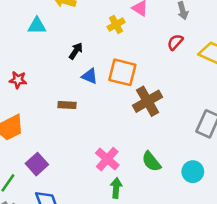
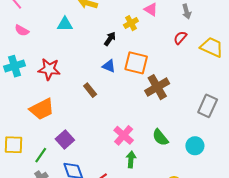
black arrow: (76, 51) -> (110, 39), moved
red star: (18, 80) -> (49, 69), size x1.5
brown rectangle: (67, 105) -> (90, 90), turned 48

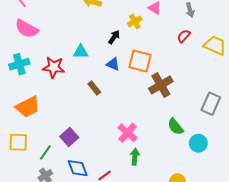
cyan triangle: (65, 24) -> (81, 52), moved
pink semicircle: (22, 30) -> (27, 29), size x1.6
orange trapezoid: (42, 109) -> (28, 107), moved
green semicircle: (160, 137) -> (175, 127), moved

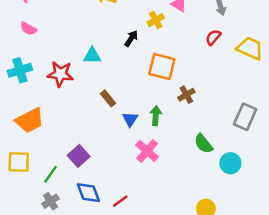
pink semicircle: (27, 29) -> (28, 29), size x0.6
blue triangle: (113, 64) -> (130, 119), moved, turned 40
brown cross: (161, 85) -> (186, 95), size x0.6
green arrow: (135, 157) -> (156, 116), moved

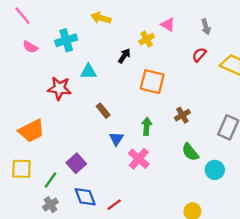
cyan cross: (20, 70) -> (66, 40), moved
brown cross: (186, 95) -> (182, 115), moved
blue triangle: (130, 119) -> (116, 139), moved

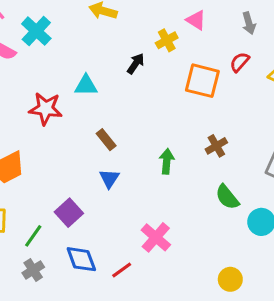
cyan cross: (66, 40) -> (36, 31), moved, turned -30
orange square: (152, 82) -> (202, 81), moved
blue triangle: (116, 139) -> (109, 178), moved
pink cross: (139, 159) -> (156, 237), moved

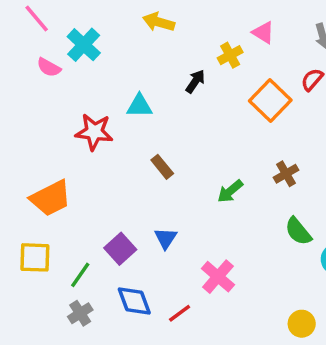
orange square: (202, 81) -> (270, 101), turned 30
green arrow: (167, 161) -> (230, 191), turned -135
blue triangle: (109, 178) -> (166, 238), moved

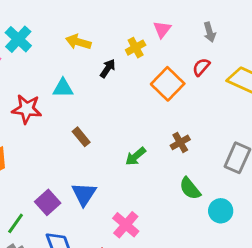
yellow arrow: (159, 22) -> (78, 42), moved
pink triangle: (263, 33) -> (162, 29), turned 36
blue triangle: (166, 238) -> (84, 194), size x1.4

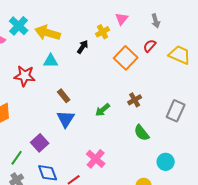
yellow arrow: (78, 42) -> (48, 33), moved, size x1.4
blue triangle: (84, 194) -> (66, 119), moved
cyan circle: (221, 211) -> (166, 162), moved

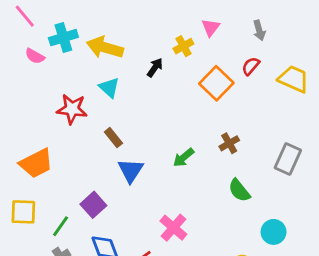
cyan cross: (19, 26) -> (63, 38), turned 30
cyan triangle: (51, 61) -> (109, 88), turned 42
brown rectangle: (64, 96) -> (113, 138), moved

